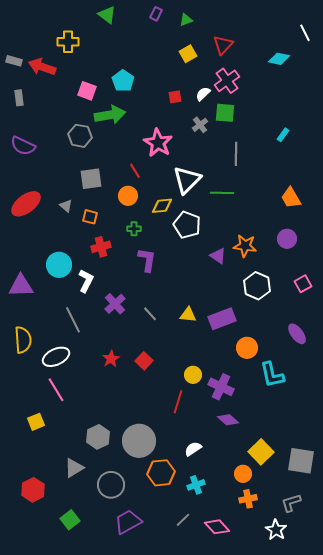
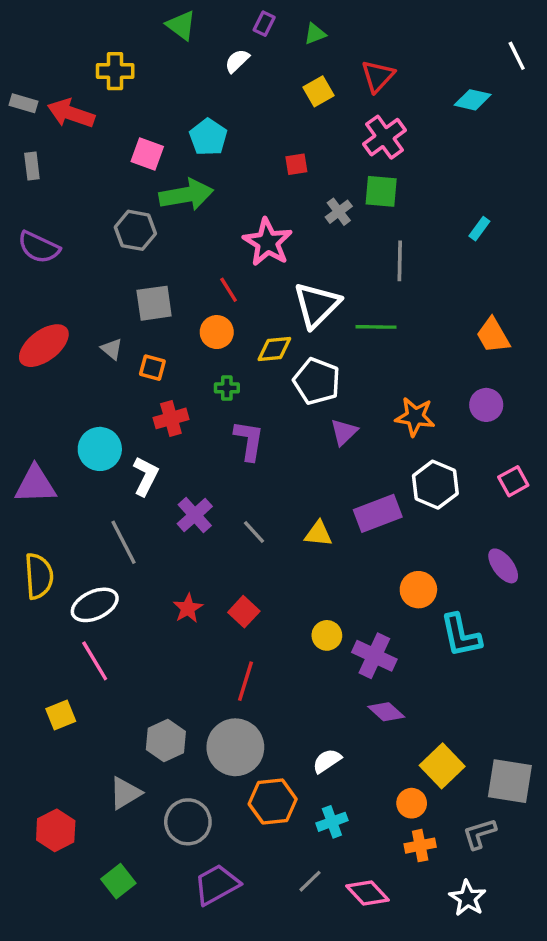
white semicircle: (203, 94) -> (237, 61), moved
purple triangle: (218, 256) -> (344, 432), moved, turned 42
purple rectangle: (222, 319) -> (378, 513), moved
red line: (178, 402) -> (246, 681), moved
gray L-shape: (291, 503) -> (479, 834), moved

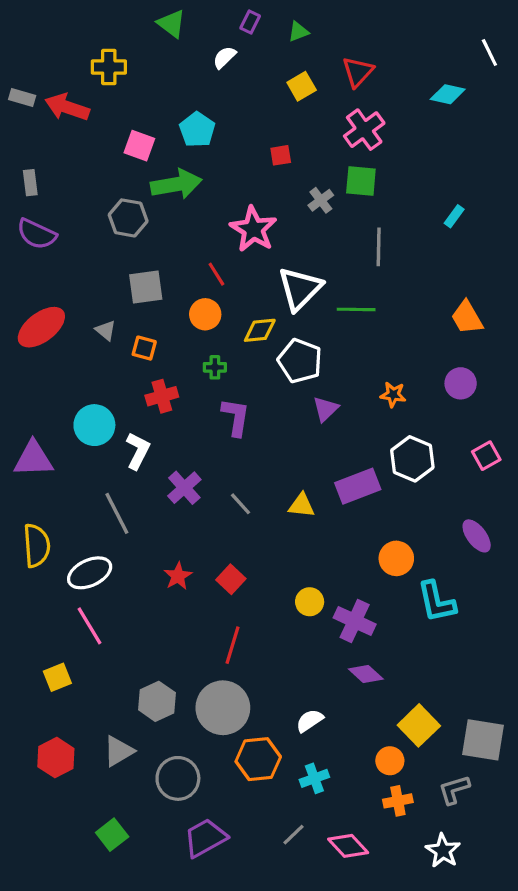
gray rectangle: (32, 166) -> (30, 183), moved
orange star: (415, 417) -> (393, 395), size x0.7
red hexagon: (56, 830) -> (56, 758), moved

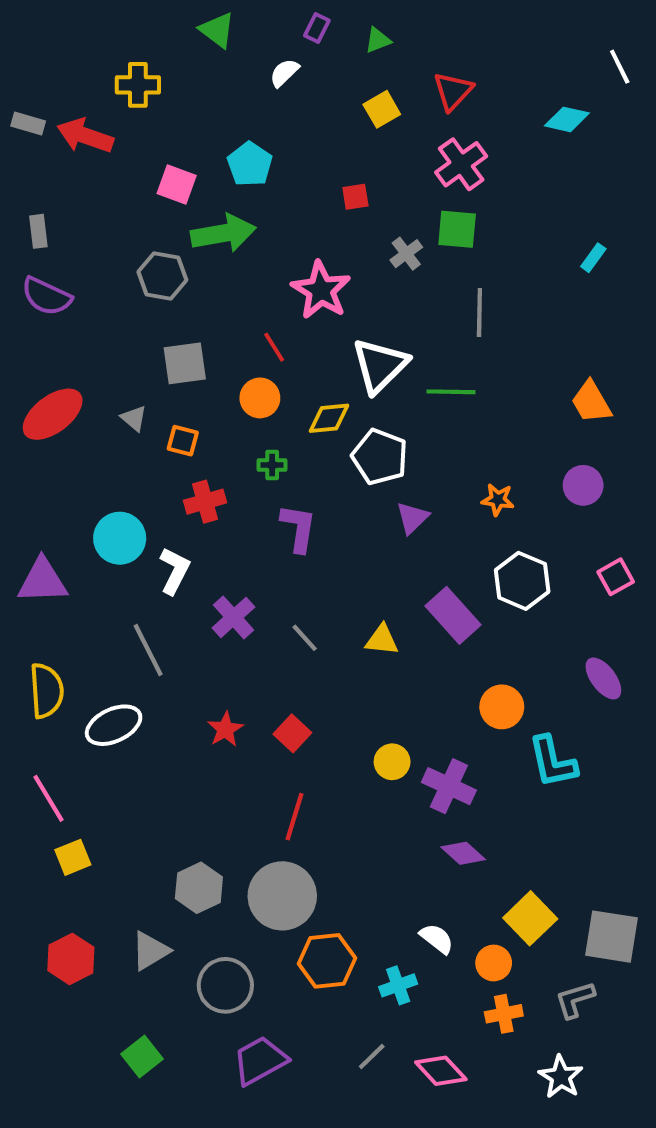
cyan rectangle: (454, 216) -> (593, 258), moved
purple rectangle: (358, 486) -> (453, 615), turned 69
pink line: (90, 626) -> (49, 798), moved
white semicircle: (310, 721) -> (437, 939), moved, turned 72

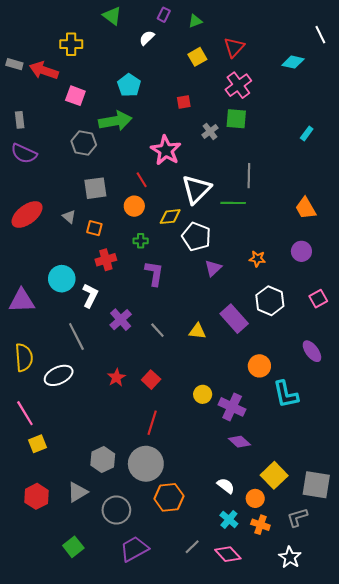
pink square: (177, 185) -> (75, 96), moved
gray line: (479, 313) -> (249, 176), moved
cyan cross: (398, 985) -> (229, 519), moved, turned -30
orange cross: (504, 1014) -> (260, 525), turned 30

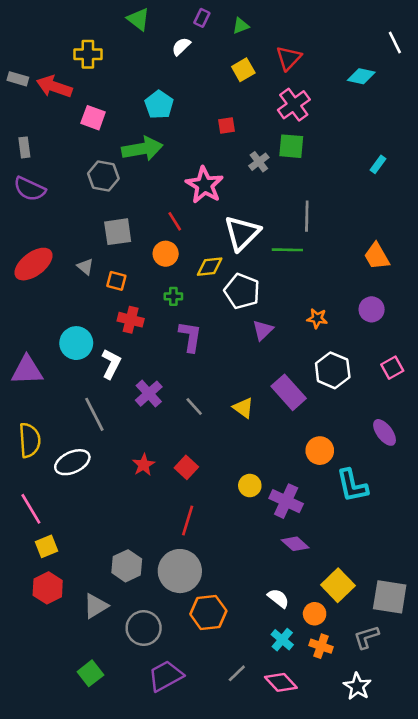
red cross: (106, 260) -> (131, 320), turned 30
yellow triangle: (197, 331) -> (243, 408), turned 30
red hexagon: (36, 496) -> (48, 588), moved

